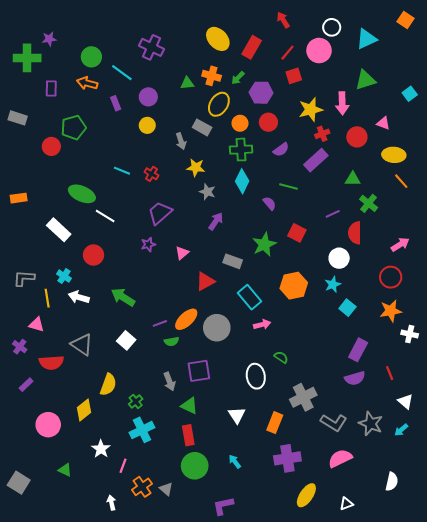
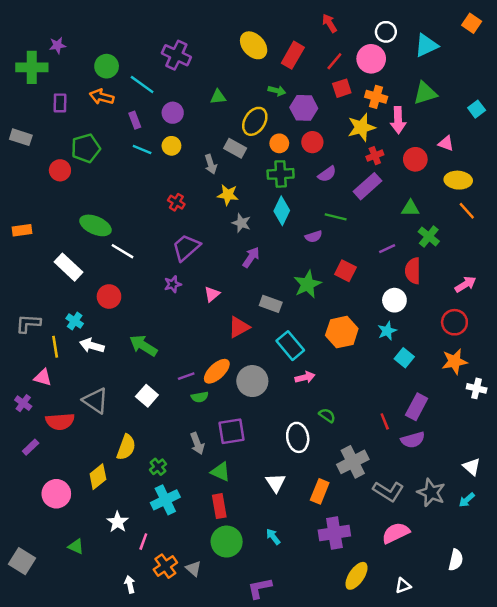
orange cross: (212, 76) -> (376, 97), moved
green arrow: (238, 78) -> (277, 91), turned -120
cyan line: (122, 171) -> (142, 149), moved
purple semicircle: (269, 203) -> (314, 236), turned 112
red line: (390, 373) -> (385, 421), moved

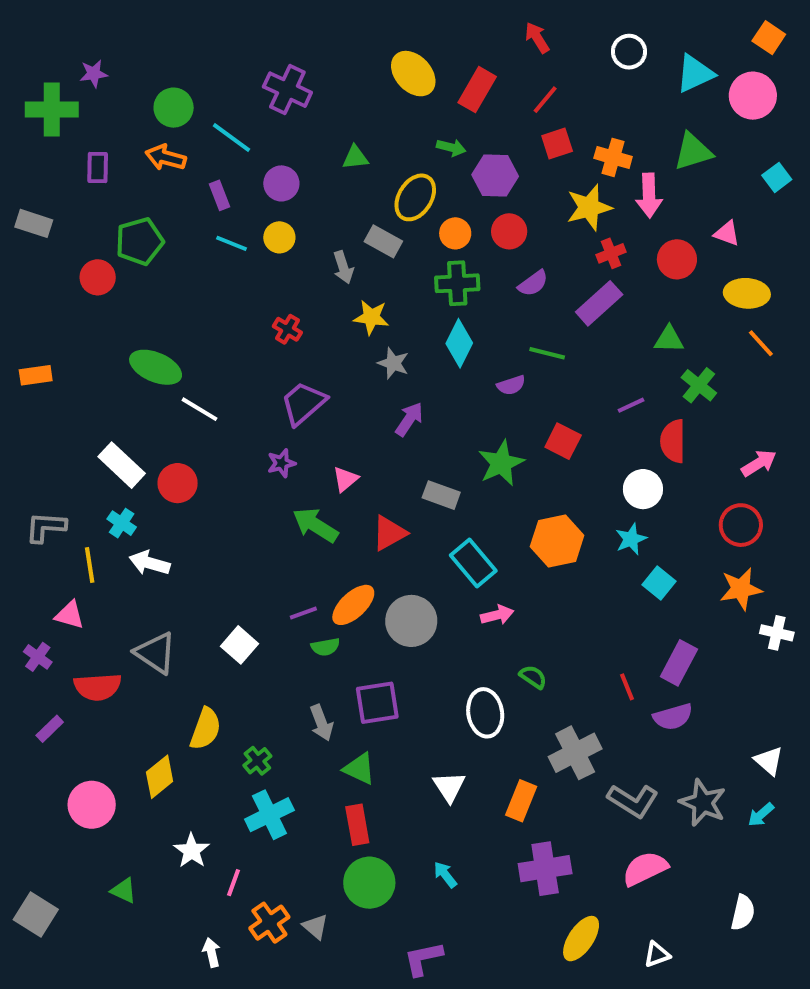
pink circle: (371, 59) -> (753, 96), moved
white rectangle: (69, 267) -> (122, 465), moved
green arrow: (143, 346) -> (315, 525), moved

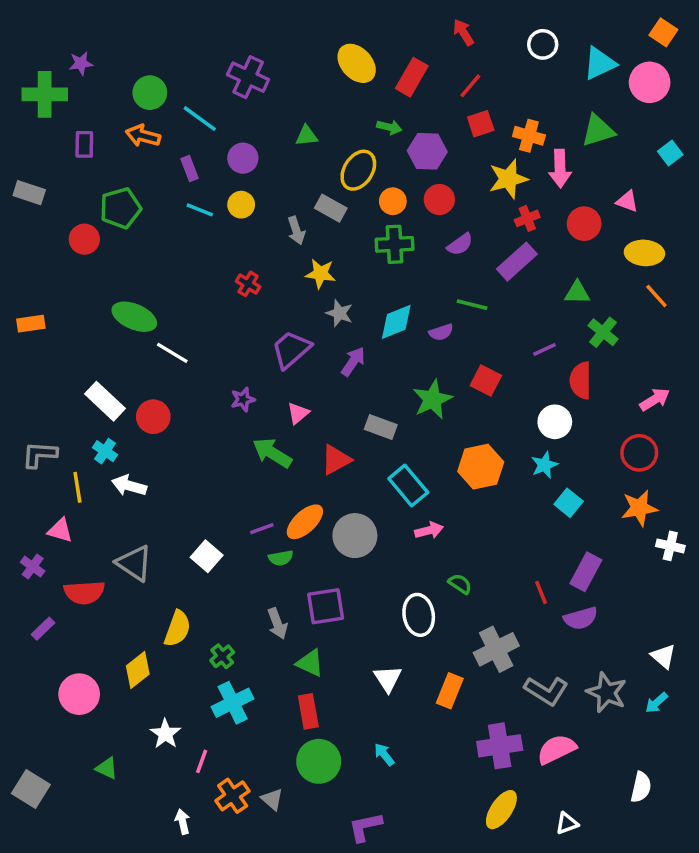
cyan diamond: (459, 343) -> (396, 322), moved, turned 42
purple trapezoid: (303, 403) -> (291, 349), moved
purple cross: (545, 869) -> (500, 746), moved

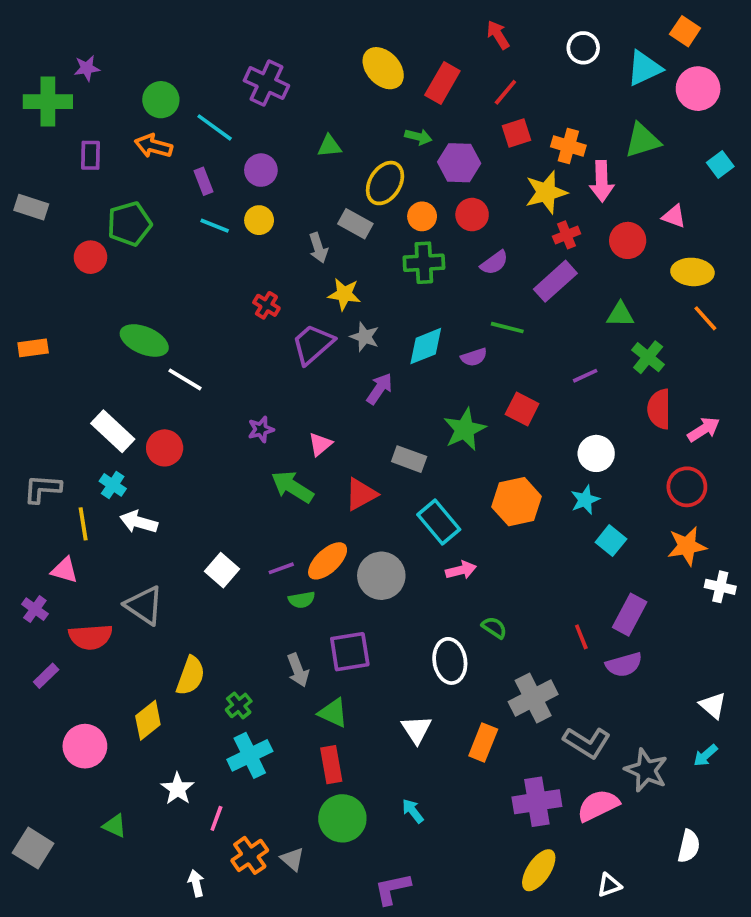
orange square: (663, 32) -> (685, 31), moved
purple trapezoid: (291, 349) -> (313, 344), moved
red semicircle: (581, 380) -> (659, 409), moved
white square: (207, 556) -> (222, 570), moved
gray star: (607, 692) -> (646, 770), moved

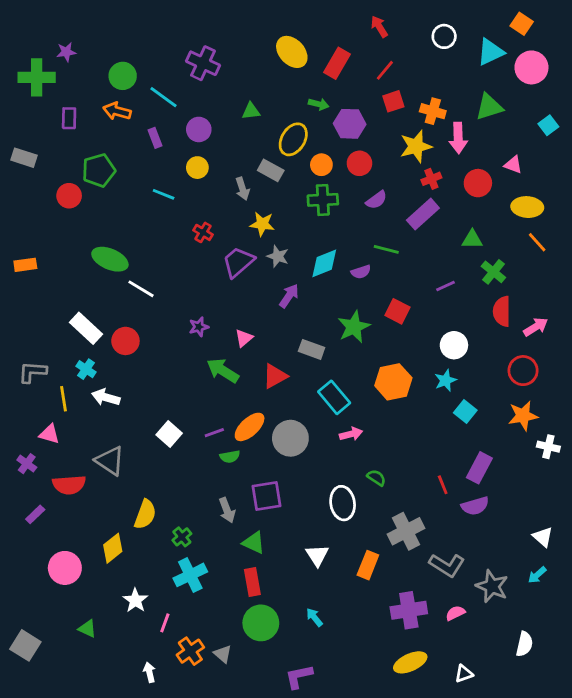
cyan line: (215, 226) -> (164, 194), moved
pink semicircle: (598, 805) -> (455, 613), size x0.6
yellow ellipse: (539, 870) -> (410, 662), turned 32

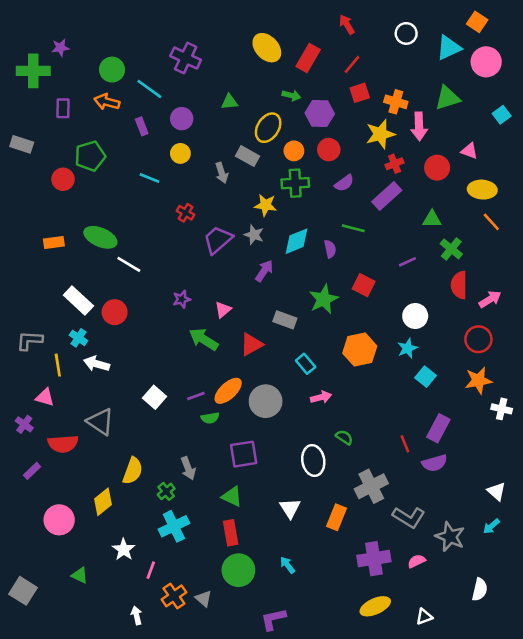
yellow star: (262, 224) -> (266, 205), moved
orange rectangle: (25, 265) -> (54, 242), moved
purple semicircle: (361, 272) -> (330, 249), turned -84
cyan rectangle: (334, 397) -> (306, 364), size x0.7
gray arrow: (227, 510) -> (188, 468), moved

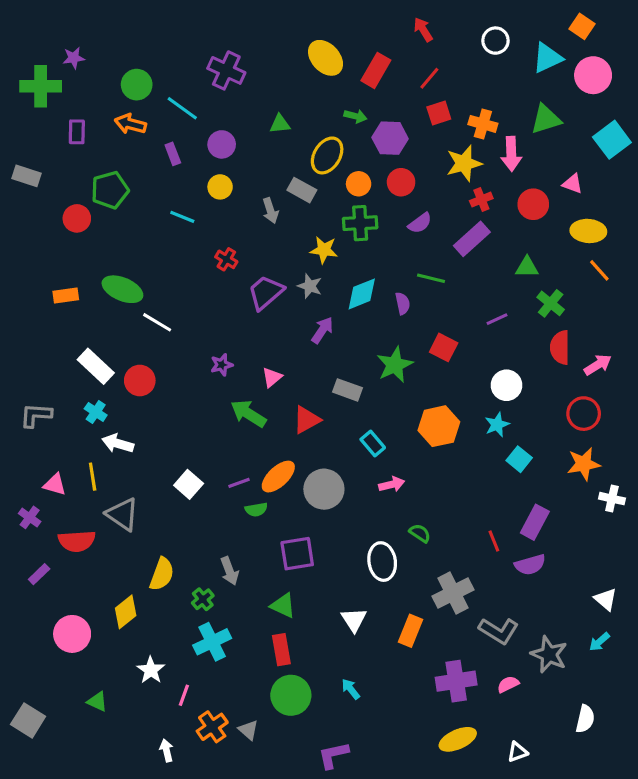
cyan square: (502, 115) -> (612, 140), size x1.6
yellow line: (58, 365) -> (93, 477), moved

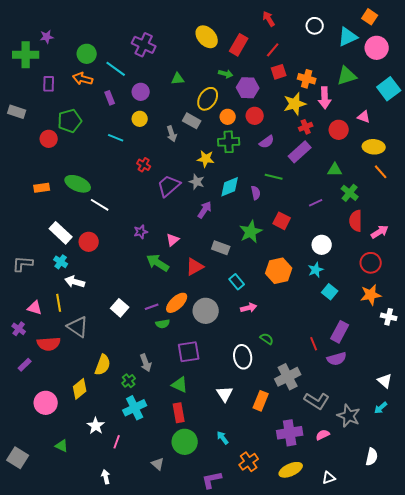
orange cross: (212, 727) -> (249, 462), moved

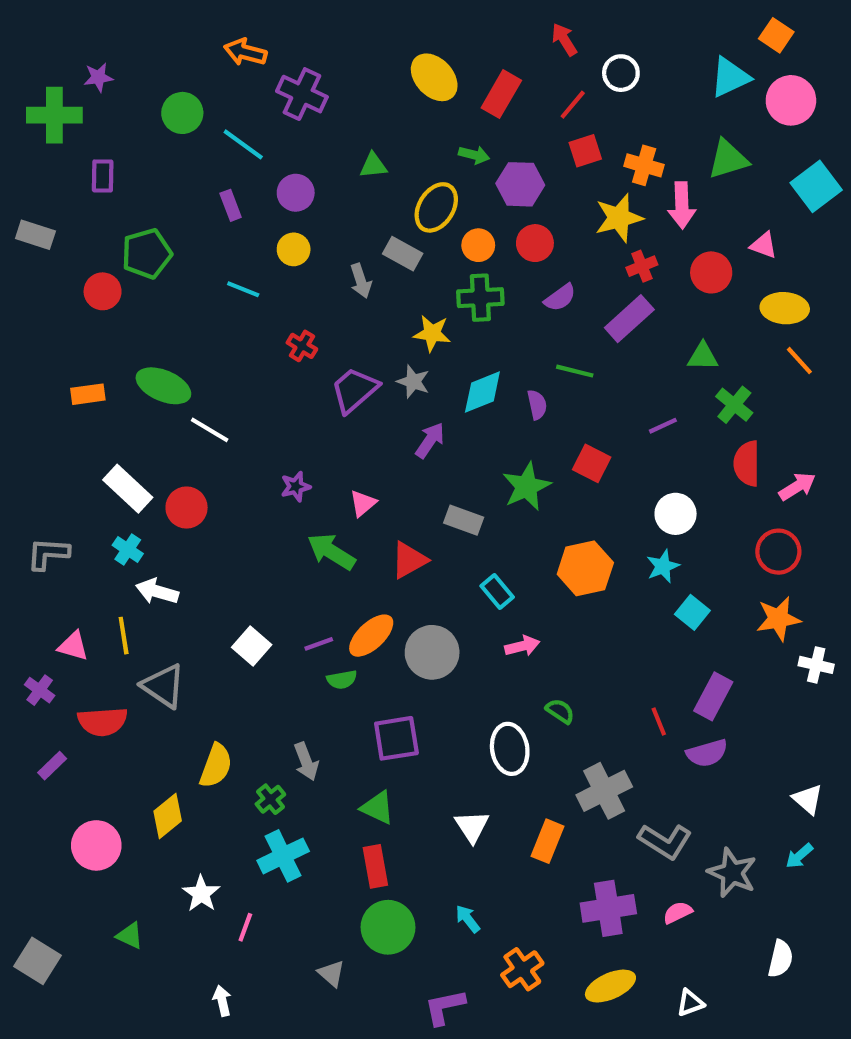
white circle: (315, 26) -> (621, 73), moved
orange arrow: (83, 79) -> (245, 52), moved

